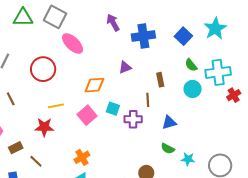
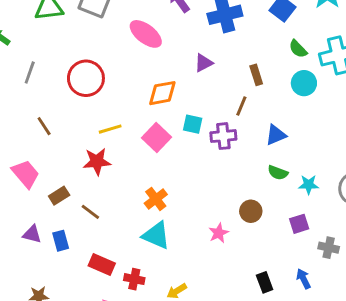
pink ellipse: (73, 43) -> (146, 34), moved
brown line: (148, 100) -> (241, 106), turned 32

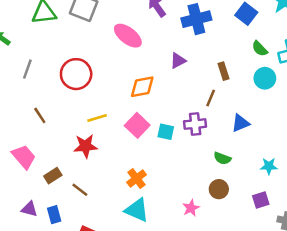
cyan square: (193, 124) -> (166, 132), moved
green semicircle: (278, 173) -> (222, 158), moved

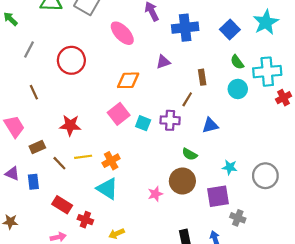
yellow line: (97, 118) -> (83, 157), moved
brown circle: (219, 189) -> (182, 181), size x1.5
purple square: (261, 200) -> (218, 196), size x1.5

